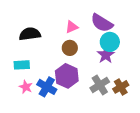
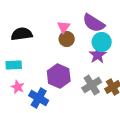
pink triangle: (72, 27) -> (64, 27), turned -32
brown circle: (70, 48) -> (67, 39), moved
blue cross: (47, 87) -> (39, 98), moved

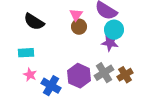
black semicircle: (22, 34) -> (34, 22), turned -140
purple star: (98, 55) -> (110, 43), turned -30
purple hexagon: (59, 76) -> (79, 76), moved

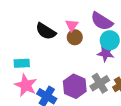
black semicircle: (34, 22) -> (46, 31), moved
pink star: (30, 75) -> (26, 85), size x1.6

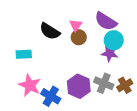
cyan rectangle: (22, 63) -> (24, 54), moved
gray cross: (100, 83) -> (104, 83), turned -36

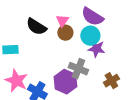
cyan circle: (114, 40) -> (90, 36), moved
gray cross: (104, 83) -> (78, 69), moved

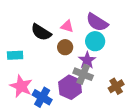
pink triangle: (62, 21) -> (67, 26), turned -48
brown circle: (65, 33) -> (65, 47), moved
purple star: (96, 49) -> (87, 60), moved, turned 30

